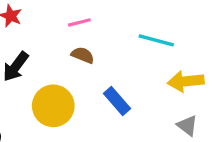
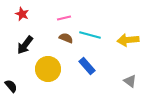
cyan line: (156, 40) -> (90, 35), moved
yellow arrow: (186, 81) -> (128, 40), moved

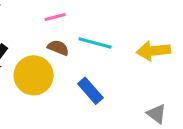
yellow circle: (48, 69) -> (34, 75), moved

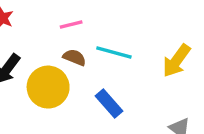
yellow arrow: (153, 51) -> (176, 61), turned -48

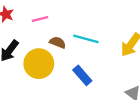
pink line: (71, 25) -> (40, 19), moved

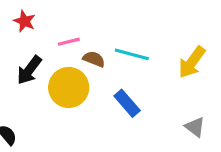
pink line: (40, 19) -> (69, 42), moved

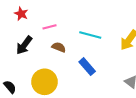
brown semicircle: (94, 59) -> (59, 47), moved
yellow circle: (69, 87) -> (44, 82), moved

